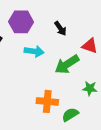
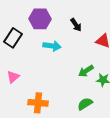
green arrow: (67, 64) -> (86, 71), moved, size x0.7
orange cross: (47, 101) -> (38, 103), moved

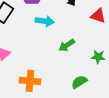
green arrow: (86, 71) -> (67, 45), moved

